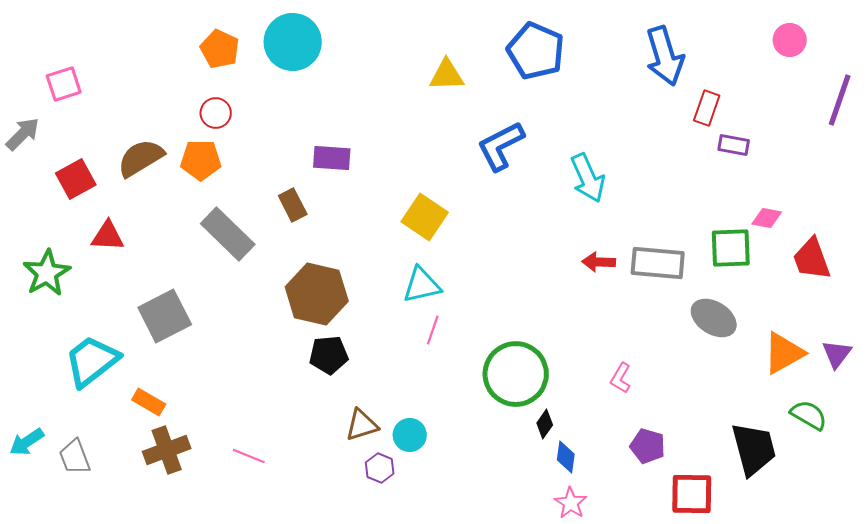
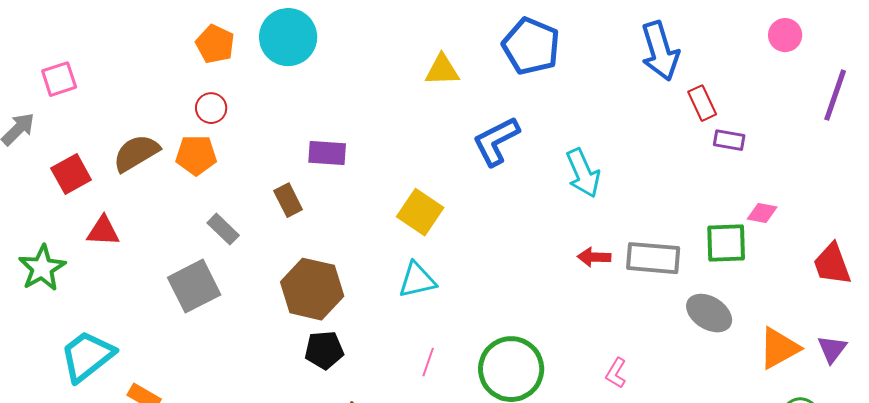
red rectangle: (707, 108) -> (702, 103), turned -44
gray rectangle: (228, 234) -> (223, 229), size x0.6
red trapezoid: (812, 259) -> (832, 264), moved
gray square: (165, 316) -> (194, 286), moved
pink line: (433, 330) -> (428, 362), moved

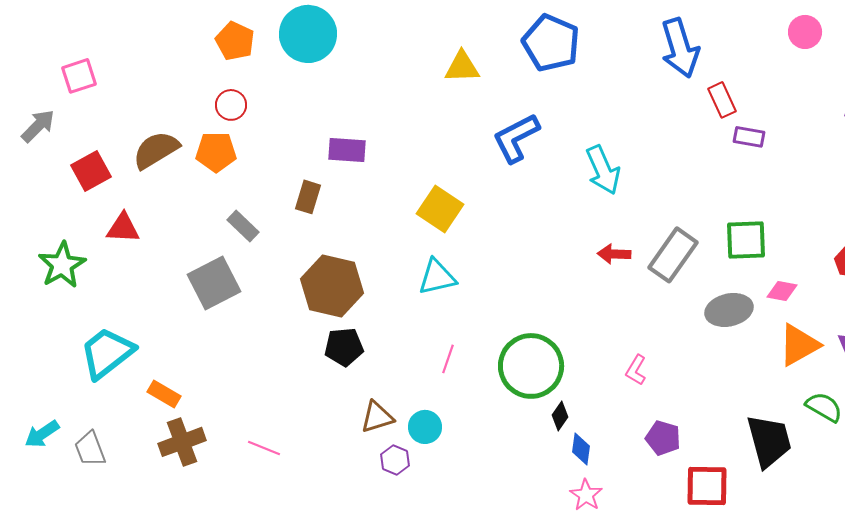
brown rectangle: (288, 200) -> (308, 197), turned 44
pink diamond: (762, 213) -> (782, 291), moved
gray rectangle: (653, 258) -> (673, 255), turned -60
gray ellipse: (709, 313) -> (729, 310), turned -45

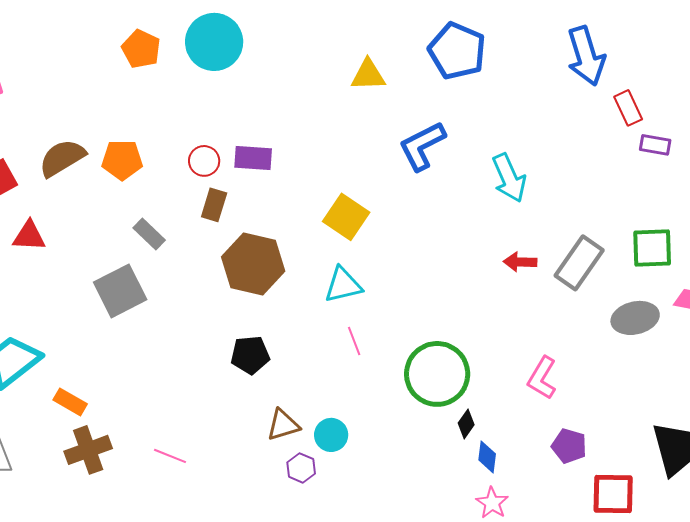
red circle: (231, 105) -> (204, 161), moved
brown hexagon: (332, 286) -> (253, 264), moved
pink line: (448, 359) -> (354, 341), moved, turned -40
pink L-shape: (636, 370) -> (542, 378), size x1.4

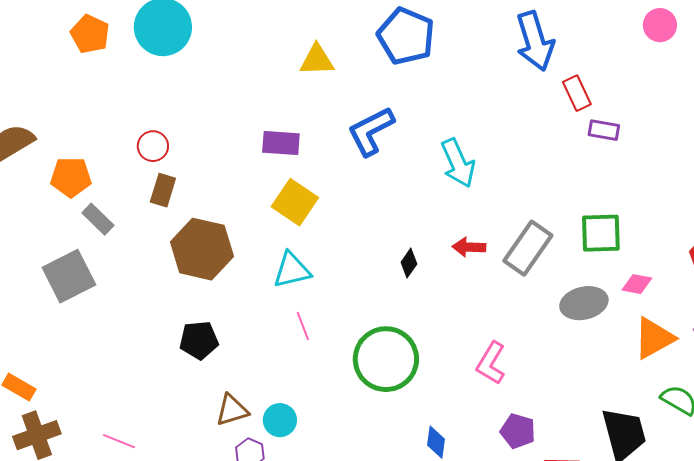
purple rectangle: (253, 158) -> (281, 143), moved
orange pentagon: (122, 160) -> (71, 177), moved
black diamond: (466, 424) -> (409, 263), moved

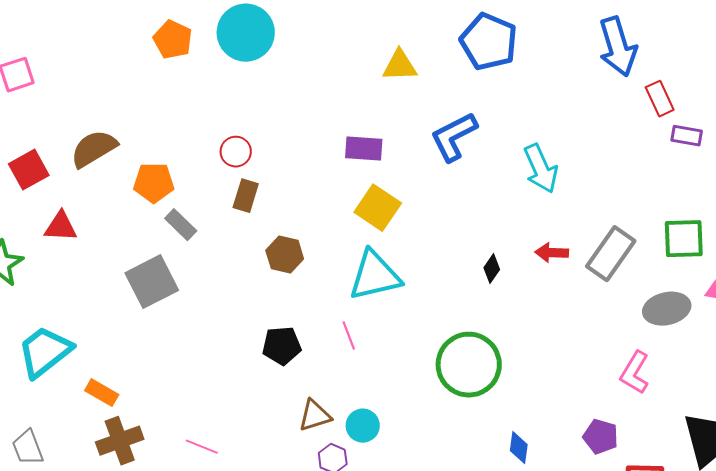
brown hexagon: (202, 249) -> (285, 255), size x0.6
cyan triangle: (292, 270) -> (375, 276), size x1.4
pink line: (303, 326) -> (349, 336), moved
pink L-shape: (491, 363) -> (635, 373), moved

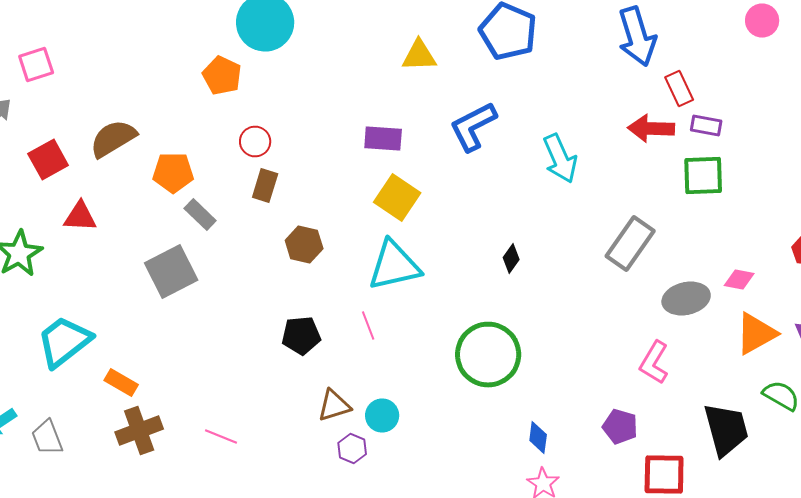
orange pentagon: (173, 40) -> (222, 76), moved
green square: (684, 239) -> (703, 176), moved
red arrow: (552, 253) -> (651, 128), moved, size x1.4

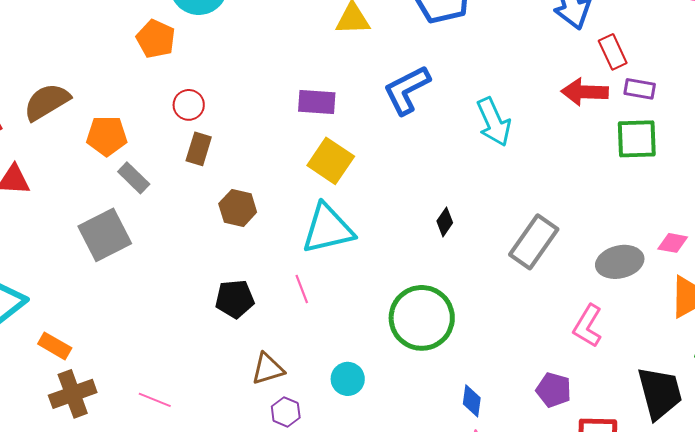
gray rectangle: (630, 244) -> (534, 242), moved
cyan circle: (382, 416) -> (348, 379), moved

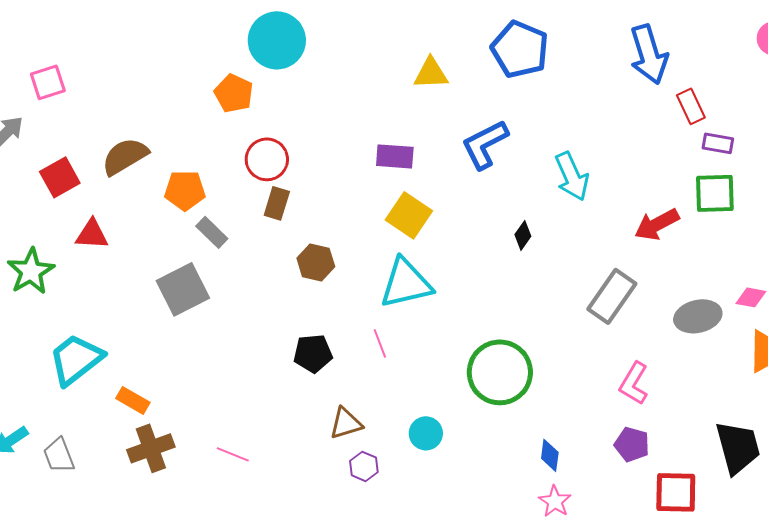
red arrow: (585, 92) -> (657, 224), moved, turned -30
red circle: (189, 105) -> (267, 159), size x1.4
black diamond: (445, 222) -> (523, 235), moved
pink L-shape: (588, 326) -> (634, 383), moved

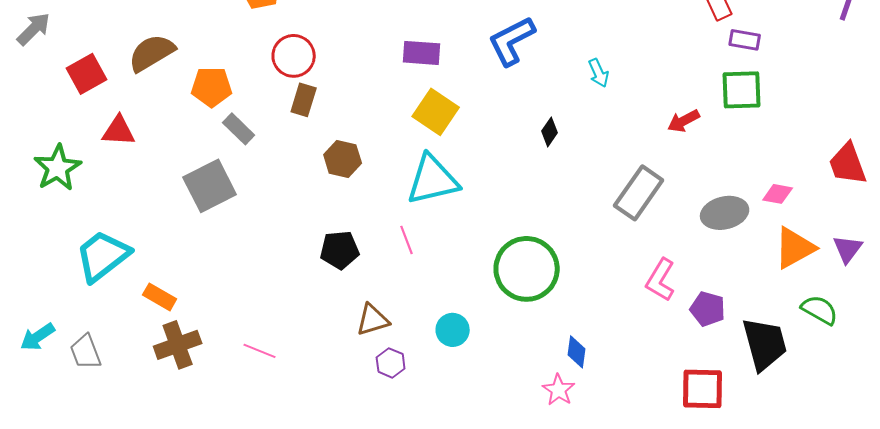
cyan arrow: (572, 176) -> (599, 73), size x0.6
red arrow: (657, 224) -> (684, 121), size x0.7
purple pentagon: (632, 444) -> (708, 309), moved
pink star: (555, 501) -> (559, 390), moved

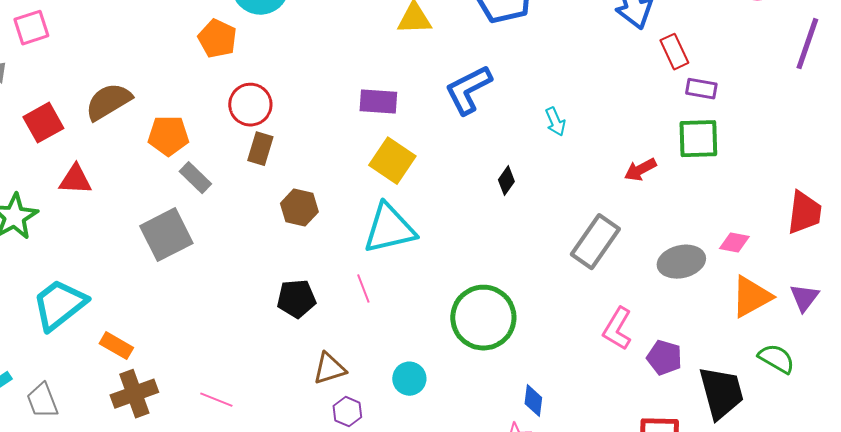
red trapezoid: (848, 164) -> (804, 213), turned -153

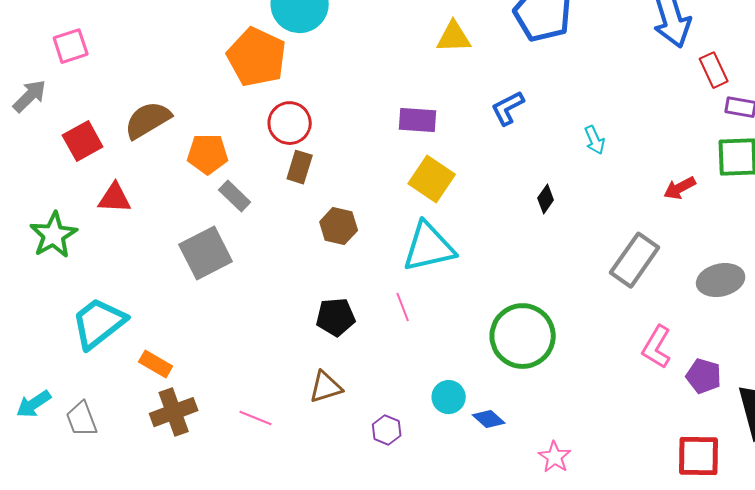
orange pentagon: (217, 39) -> (257, 57), size x1.5
blue L-shape: (468, 90) -> (508, 108), size x0.7
brown triangle: (329, 369) -> (326, 387), moved
blue diamond: (533, 401) -> (489, 419), moved, turned -56

